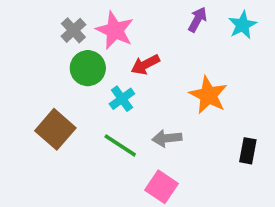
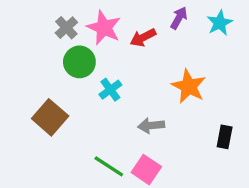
red arrow: (145, 65) -> (143, 37), moved
green line: (120, 145) -> (109, 166), moved

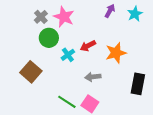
red arrow: (143, 37) -> (88, 46), moved
orange star: (189, 86) -> (116, 53), turned 30
black rectangle: (225, 137) -> (138, 84), size x1.5

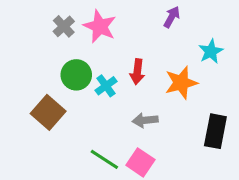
cyan star: (135, 14) -> (211, 51), moved
green circle: (49, 38) -> (76, 75), moved
red arrow: (88, 46) -> (137, 72), turned -56

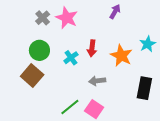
cyan star: (211, 51) -> (148, 44), moved
green circle: (76, 75) -> (39, 50), moved
orange star: (181, 83) -> (121, 56), turned -30
green line: (104, 159) -> (70, 107), turned -72

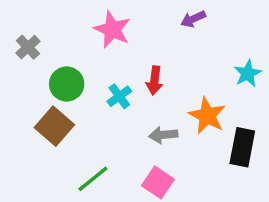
purple arrow: (115, 12) -> (193, 19), turned -144
gray cross: (43, 18) -> (28, 47), moved
orange star: (121, 56) -> (207, 116), moved
green line: (70, 107) -> (93, 179), moved

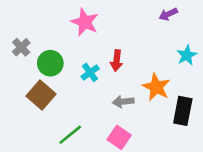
purple arrow: (193, 19) -> (168, 14), moved
gray cross: (28, 47) -> (21, 47), moved

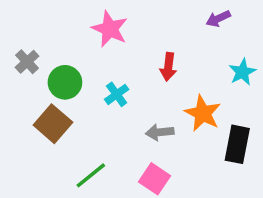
red arrow: (117, 61) -> (168, 67), moved

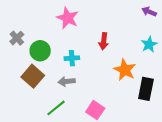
purple arrow: (218, 19) -> (149, 12), moved, turned 48
cyan cross: (117, 94) -> (72, 58), turned 32
gray arrow: (160, 132) -> (67, 81), moved

